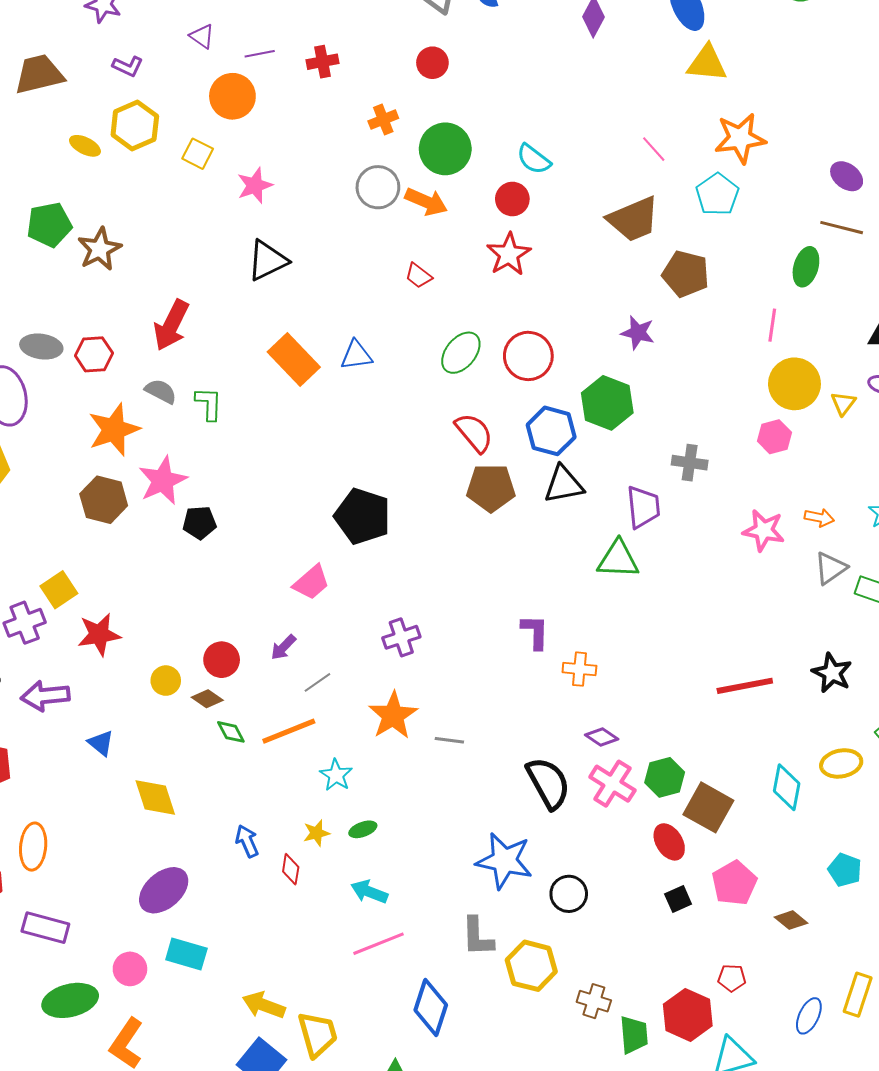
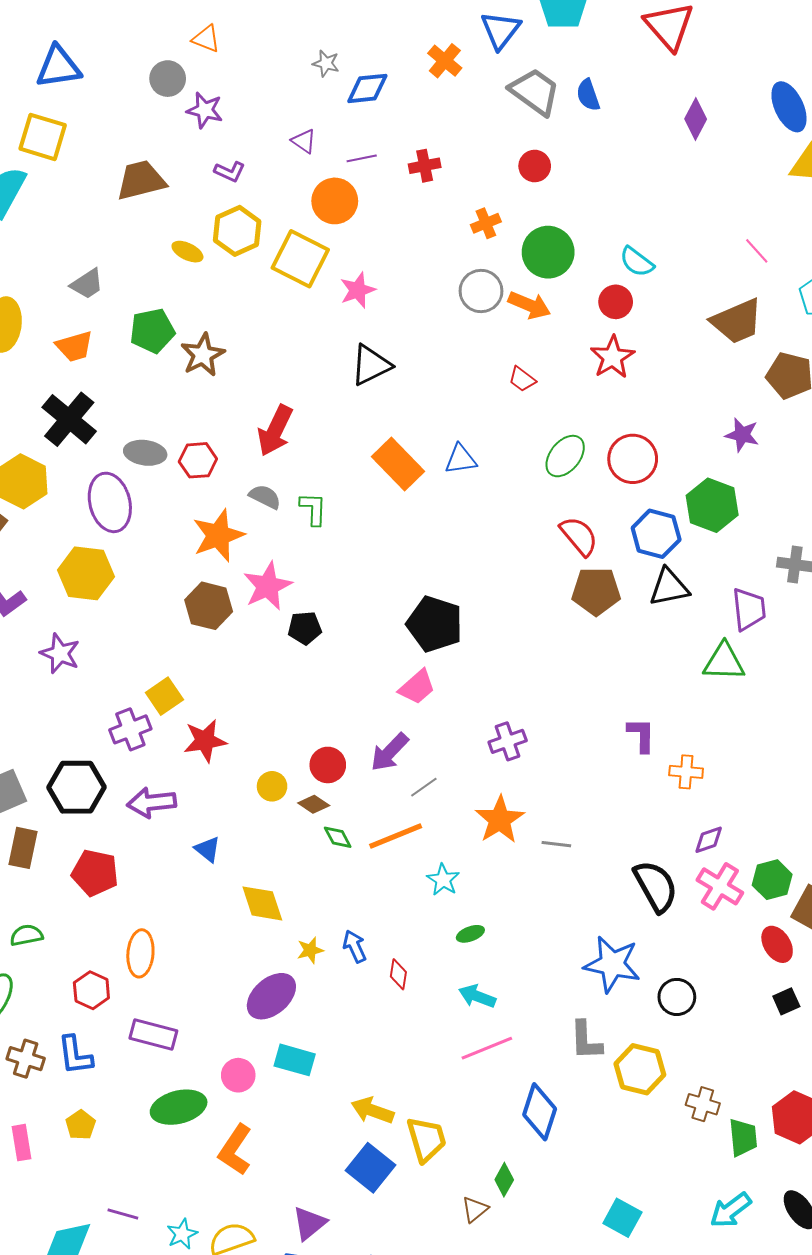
yellow square: (198, 154) -> (300, 259), size x1.8
black pentagon: (363, 516) -> (435, 624), moved
purple arrow: (283, 647) -> (390, 752), size x1.5
purple diamond: (602, 737) -> (709, 840), turned -52
yellow star: (316, 833) -> (310, 950), moved

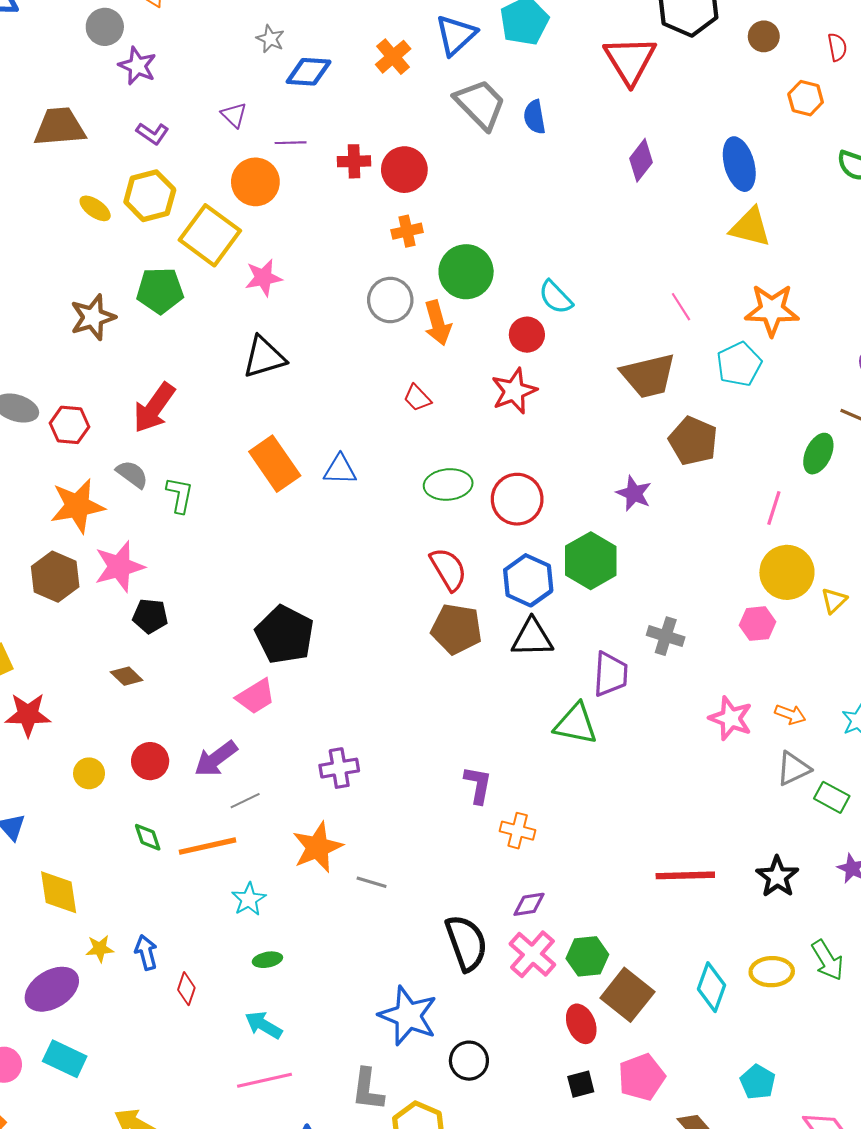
red circle: (535, 166) -> (404, 170), moved, size x1.4
orange arrow: (529, 305) -> (438, 323), turned 42
green pentagon: (152, 331) -> (160, 291), moved
green ellipse: (565, 456) -> (448, 484), turned 36
brown diamond: (314, 804) -> (127, 676), moved

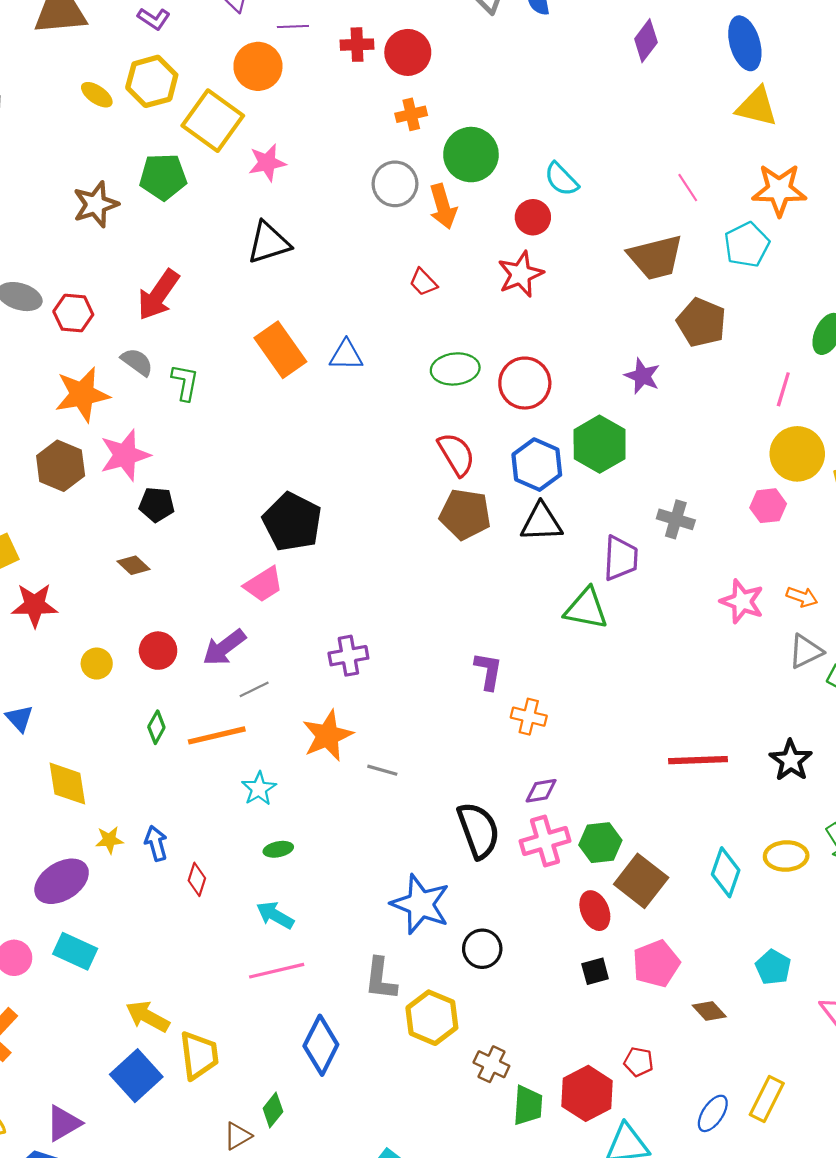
green diamond: (148, 837) -> (156, 727), turned 48
pink cross: (532, 954) -> (545, 841), turned 33

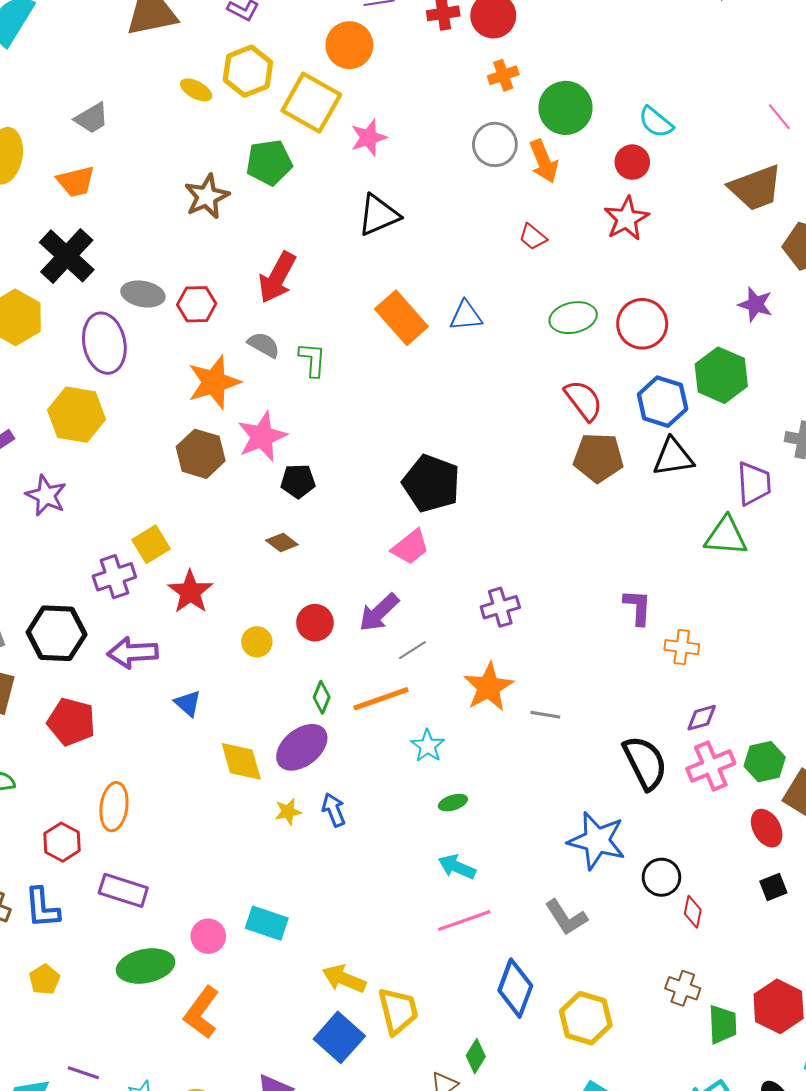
red star: (35, 605) -> (190, 592), turned -30
red diamond: (197, 879) -> (693, 912), moved
purple ellipse: (62, 881) -> (302, 747), moved
gray L-shape: (381, 979) -> (566, 917), turned -33
yellow hexagon: (432, 1018) -> (586, 1018), moved

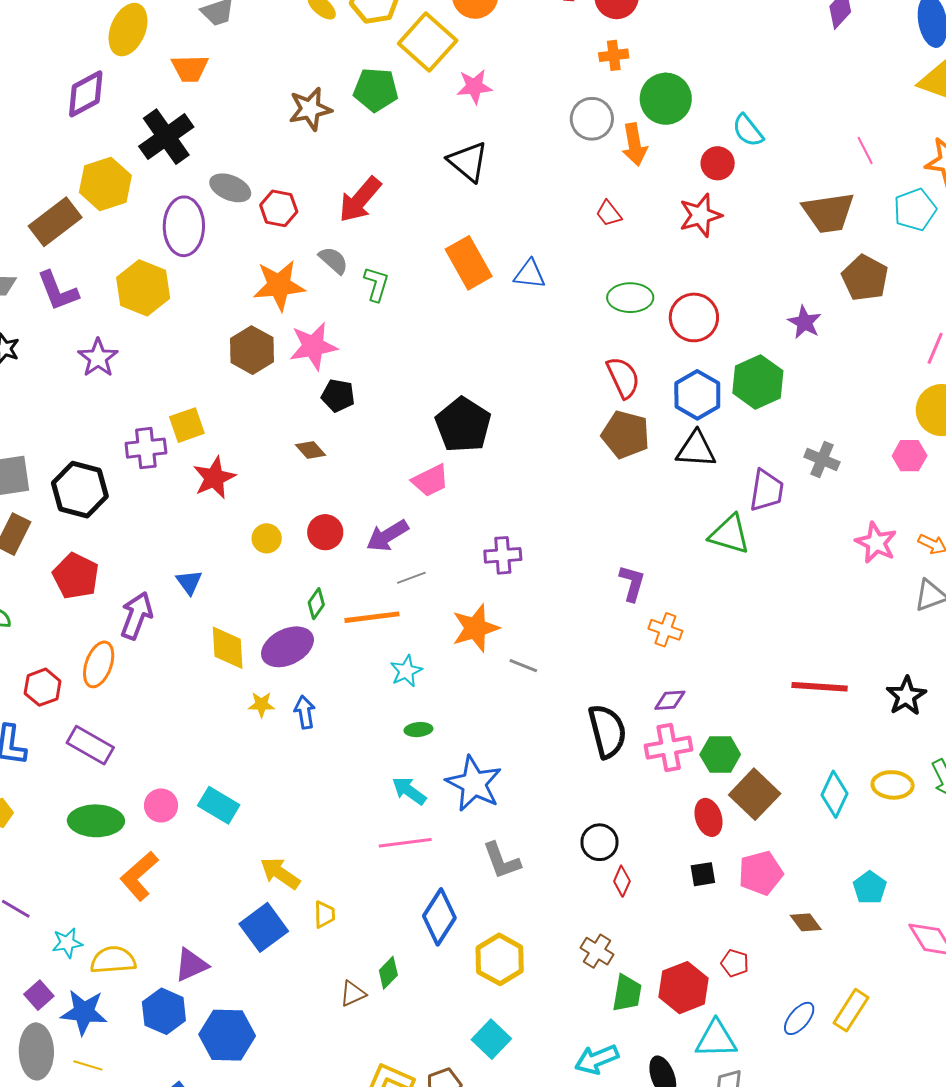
black triangle: (379, 215) -> (468, 162), turned 51
purple arrow: (133, 653) -> (136, 616), moved, turned 102
blue star: (597, 841) -> (474, 784), moved
yellow trapezoid: (398, 1011) -> (324, 914), size x0.6

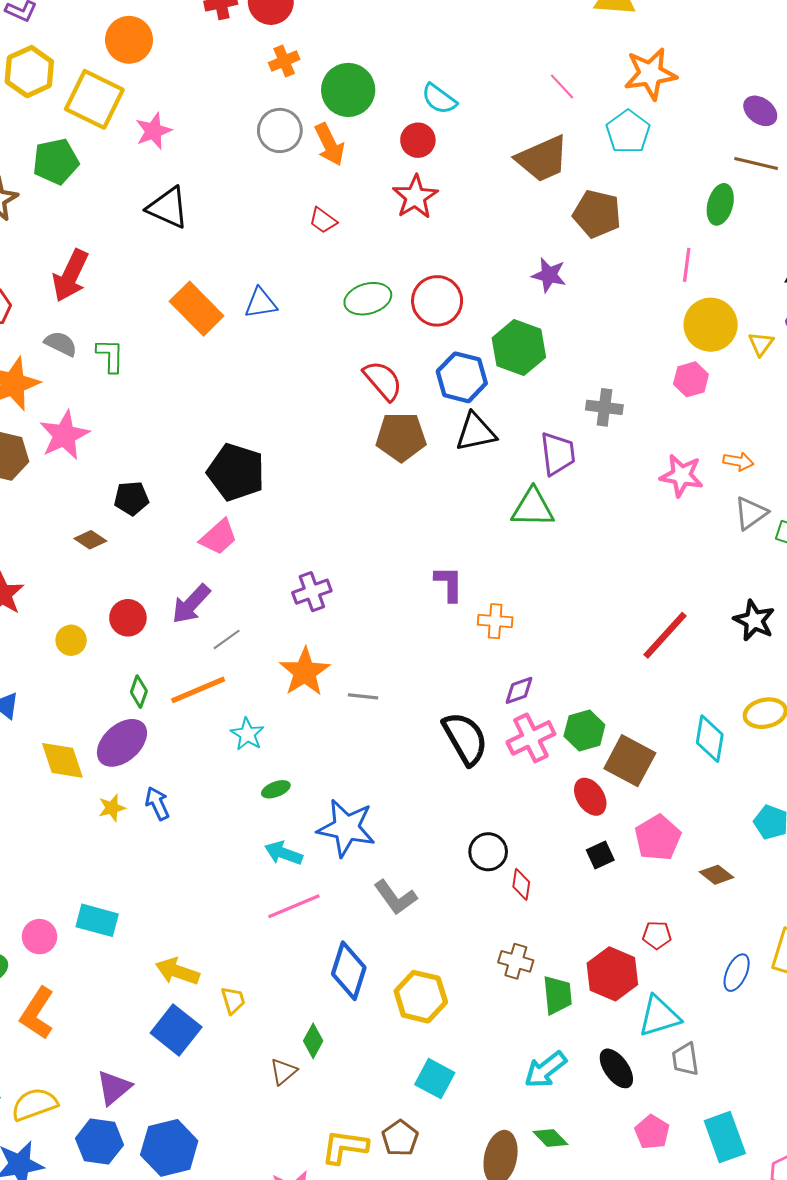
black pentagon: (338, 396) -> (131, 498), moved
red line: (820, 687) -> (665, 635), turned -36

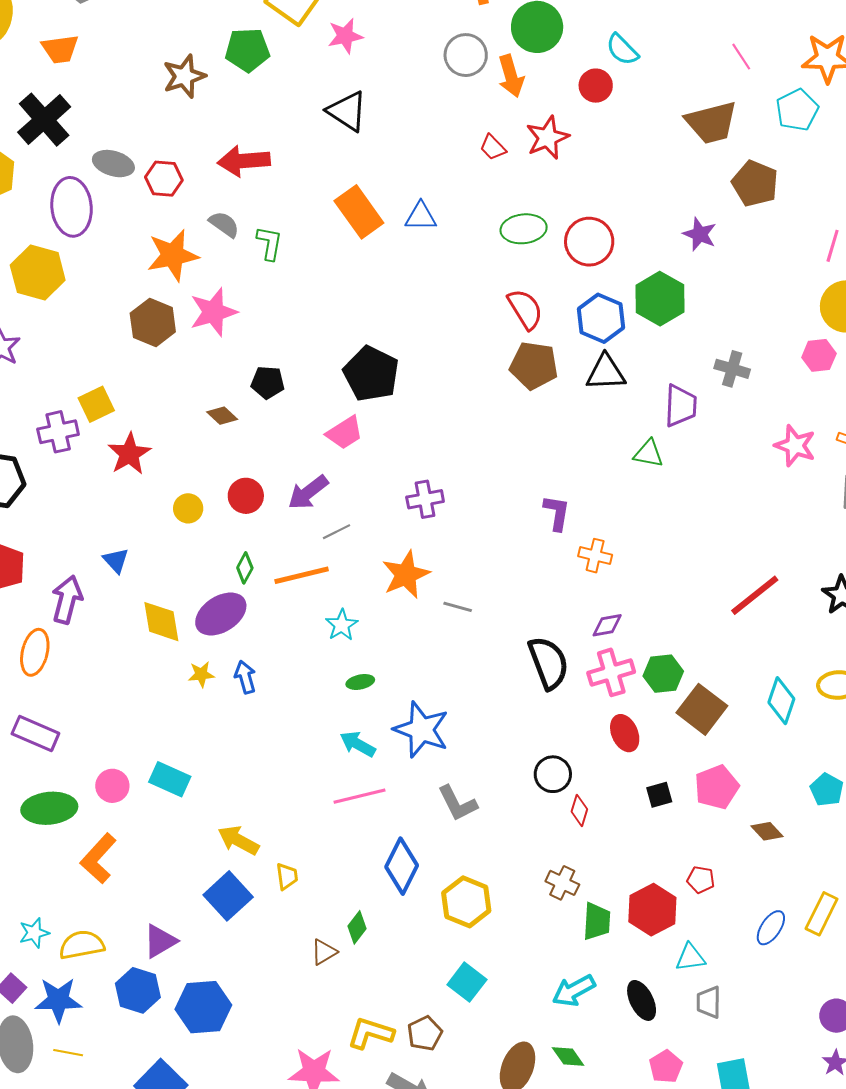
red star: (415, 197) -> (547, 138), moved
red arrow: (70, 276) -> (244, 161), turned 51
green triangle: (533, 508) -> (648, 454), size x0.7
red ellipse: (590, 797) -> (625, 733), moved
cyan triangle: (659, 1016) -> (690, 957), size x0.7

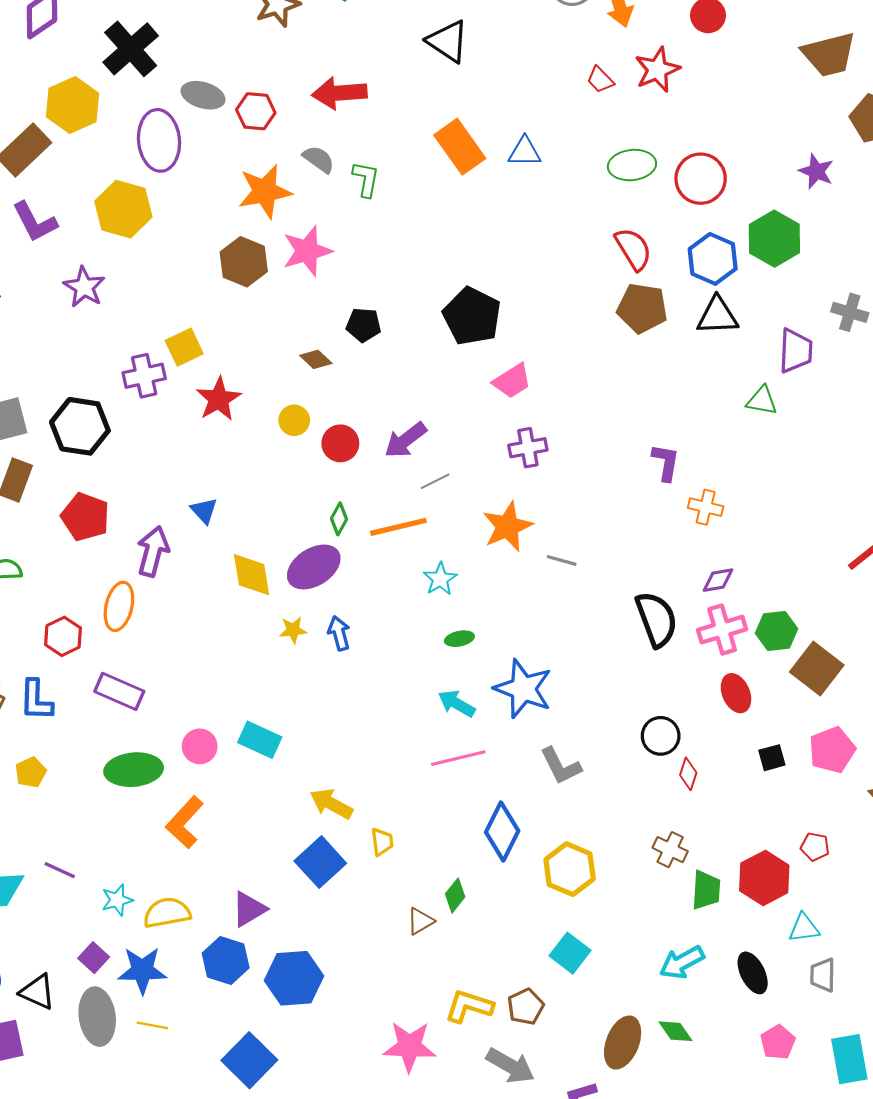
pink trapezoid: (345, 433) -> (512, 381), moved
yellow circle: (188, 508) -> (294, 420), moved

